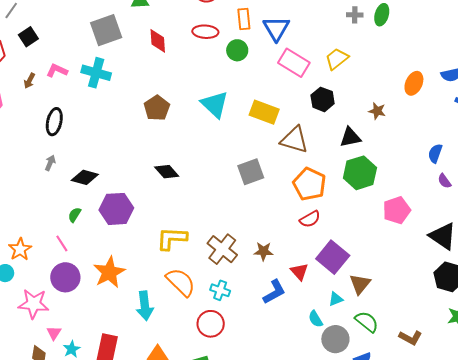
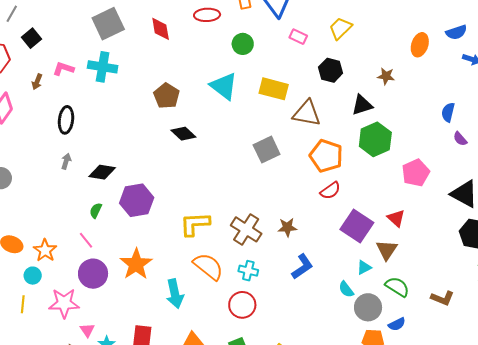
green circle: (237, 50) -> (243, 44), moved
pink rectangle: (294, 63) -> (298, 37), size x0.6
black diamond: (167, 172) -> (183, 134), moved
red triangle: (299, 272) -> (396, 218), moved

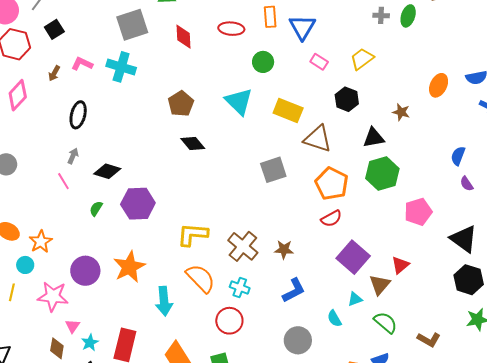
red triangle: (396, 218) -> (400, 265), moved, turned 30
pink line: (86, 240) -> (63, 181), moved
gray circle: (368, 307) -> (298, 340), moved

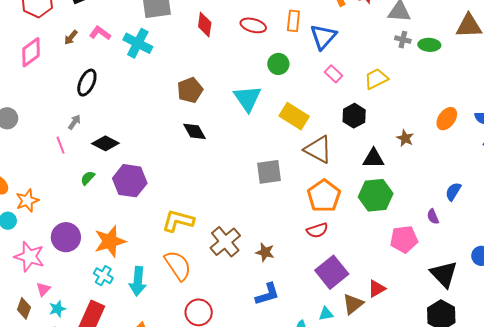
green ellipse: (408, 16) -> (429, 45), turned 65
purple semicircle: (467, 184) -> (433, 217), moved
cyan cross: (240, 288) -> (103, 276), moved

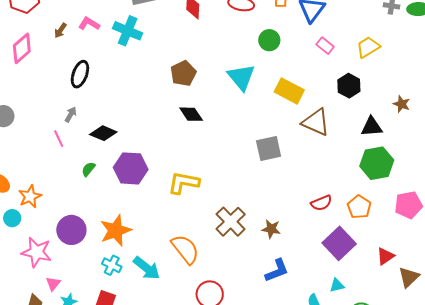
orange pentagon: (324, 196) -> (359, 207), moved, size x0.7
yellow L-shape: (178, 221) -> (184, 183), moved
cyan arrow: (138, 281) -> (147, 268), turned -52
brown triangle: (353, 304) -> (409, 277), moved

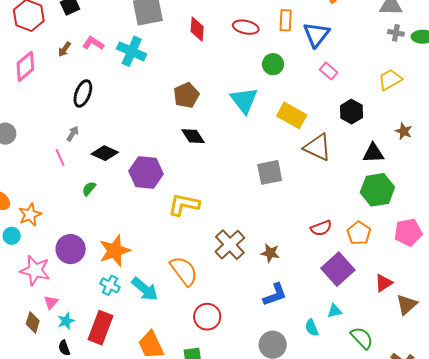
yellow trapezoid: (368, 47) -> (390, 79), moved
purple hexagon: (131, 168) -> (146, 172), moved

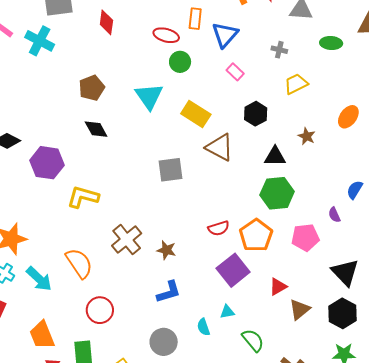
red ellipse: (246, 27) -> (166, 35), moved
gray cross: (396, 33) -> (279, 50), moved
orange pentagon: (359, 233) -> (256, 235), size x1.4

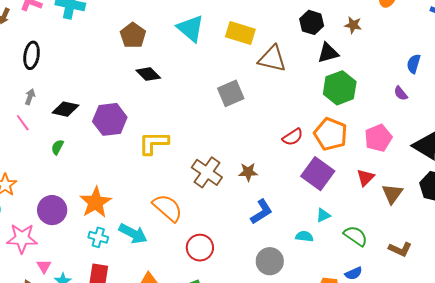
black hexagon: (256, 114) -> (312, 22), moved
pink pentagon: (305, 237) -> (378, 138), moved
cyan semicircle: (203, 327) -> (304, 236), turned 132

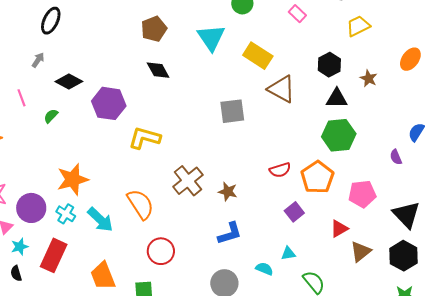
pink line: (23, 123) -> (21, 98), moved
purple square: (318, 174) -> (294, 212), size x0.6
purple circle: (52, 210) -> (31, 208), moved

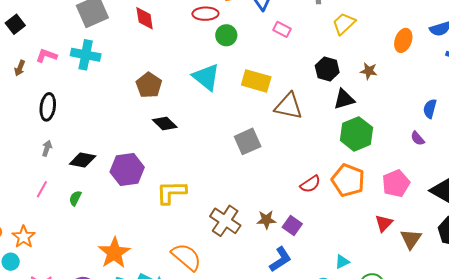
pink line: (21, 98) -> (42, 189), turned 66
purple square: (294, 212) -> (292, 226), moved

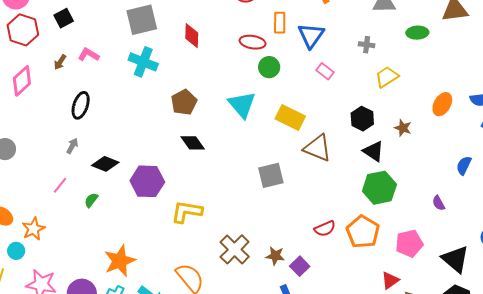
cyan cross: (86, 55) -> (143, 62), moved
black triangle: (344, 99) -> (373, 151), turned 40
blue semicircle: (430, 109) -> (464, 165), moved

